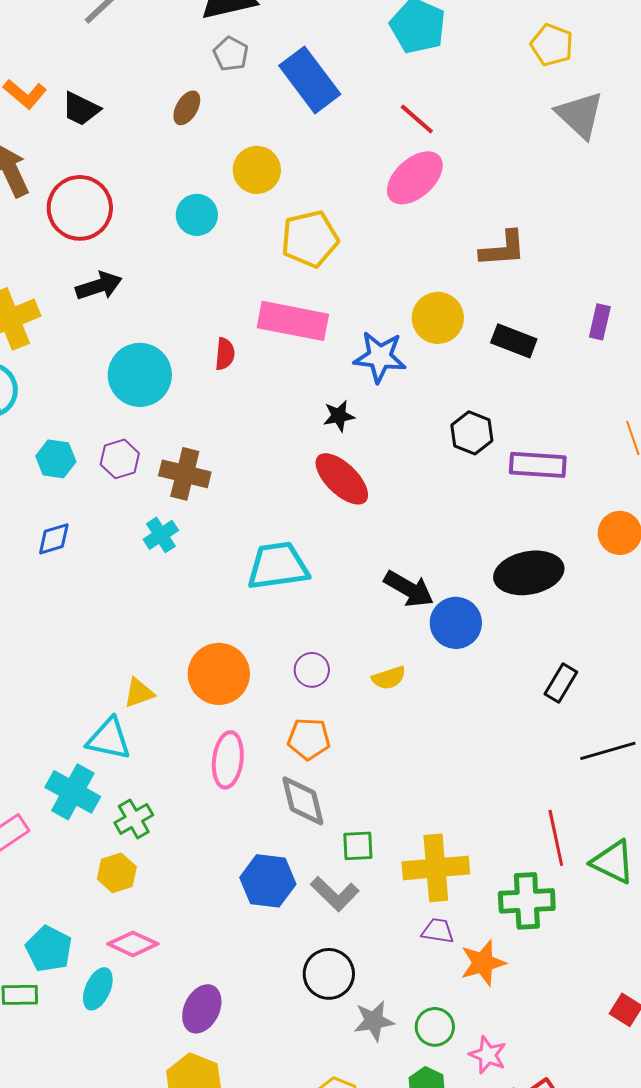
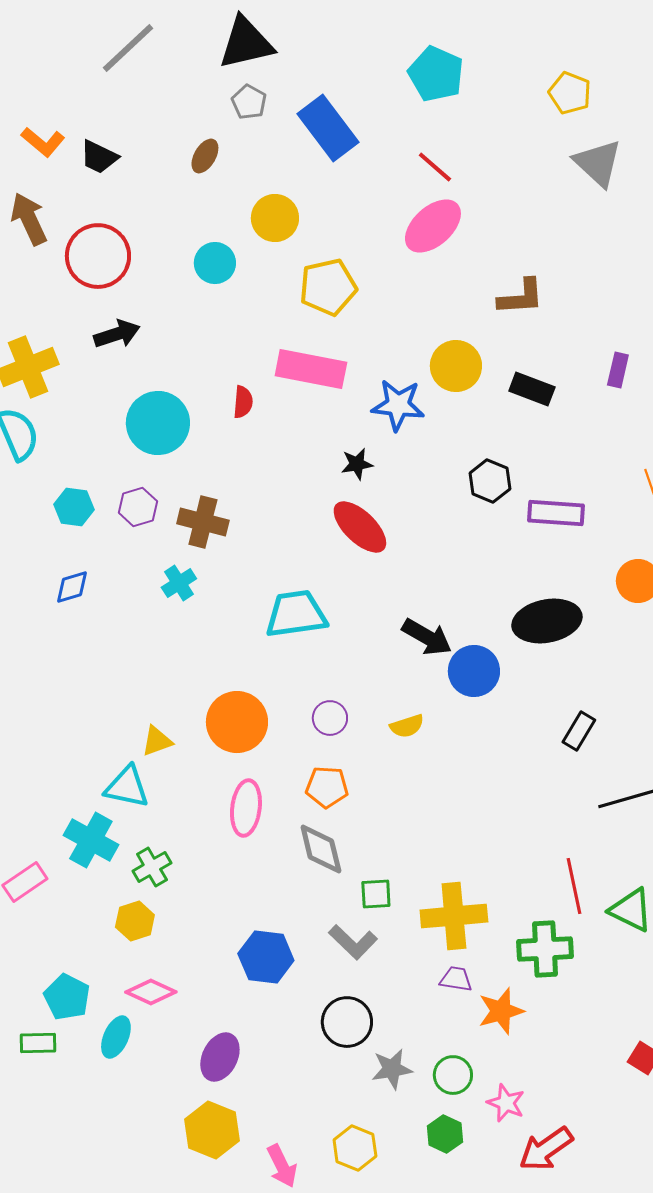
blue hexagon: (268, 881) -> (266, 957), moved

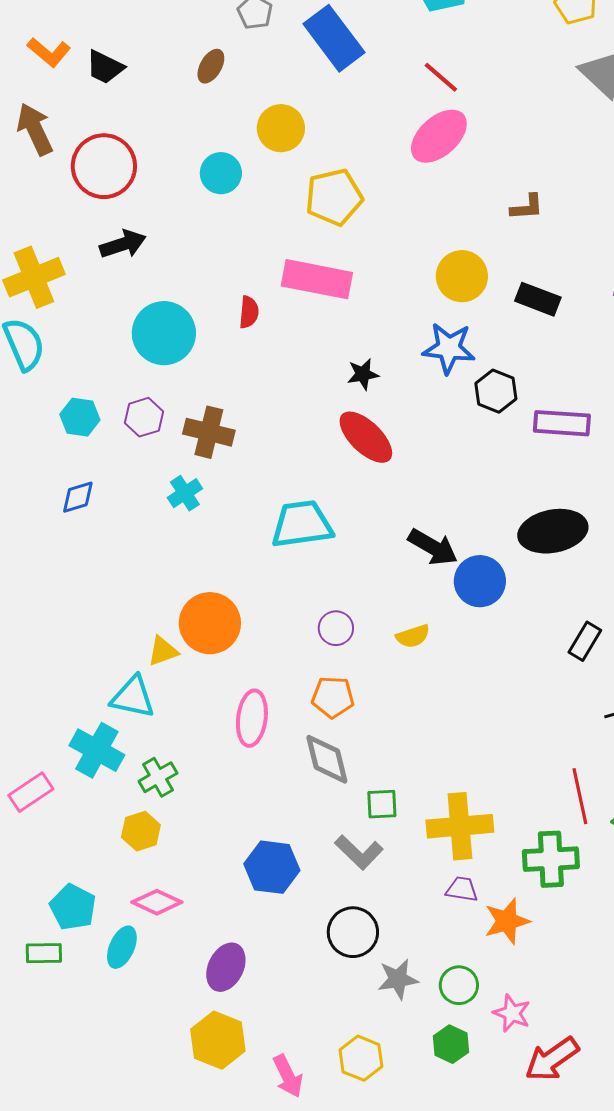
brown L-shape: (521, 297) -> (527, 207), size x0.7
blue star: (398, 405) -> (449, 348), moved
orange circle: (237, 722) -> (210, 623), moved

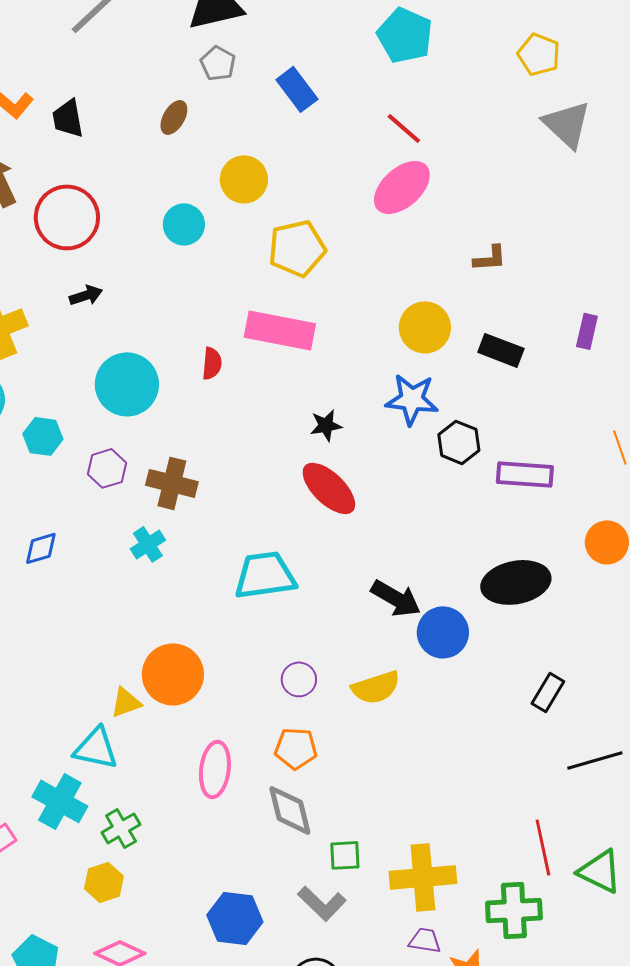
blue rectangle: (334, 38) -> (297, 89), size x0.7
black trapezoid: (105, 67) -> (68, 118), turned 54
black arrow: (123, 244) -> (86, 295), size x0.7
cyan hexagon: (80, 417) -> (43, 436), moved
yellow semicircle: (413, 636) -> (376, 687), size x1.4

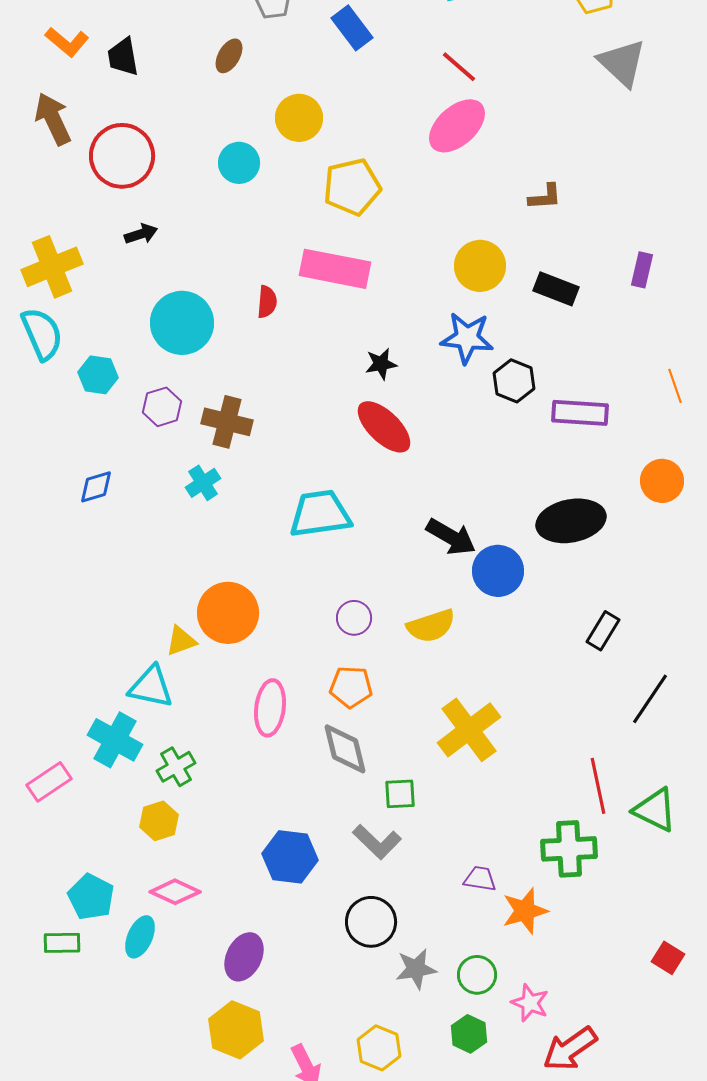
black line: (595, 760) -> (650, 699), turned -40
yellow cross: (423, 877) -> (469, 730), moved, turned -32

